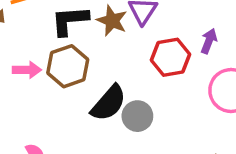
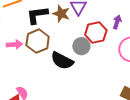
black semicircle: (109, 103) -> (62, 61), turned 80
gray circle: (137, 116) -> (81, 46), moved

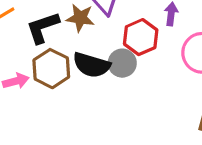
black semicircle: (62, 61) -> (92, 65), moved

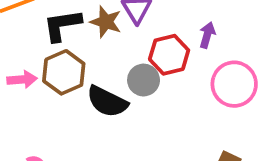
black semicircle: (92, 65) -> (107, 102), moved

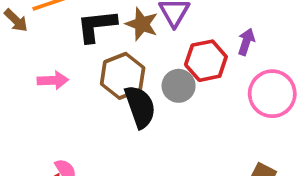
brown hexagon: (64, 72) -> (123, 76), moved
black semicircle: (107, 102) -> (140, 107), turned -138

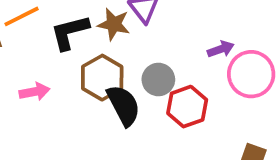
purple arrow: (246, 42) -> (221, 49), moved, turned 60
red hexagon: (206, 61) -> (187, 107), moved

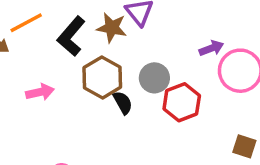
black L-shape: (70, 32) -> (71, 36), turned -33
black semicircle: (124, 105) -> (123, 103), size x0.6

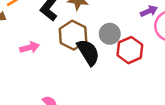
black semicircle: (123, 103) -> (88, 52), size x1.6

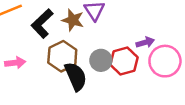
red hexagon: (130, 50) -> (124, 61), moved

